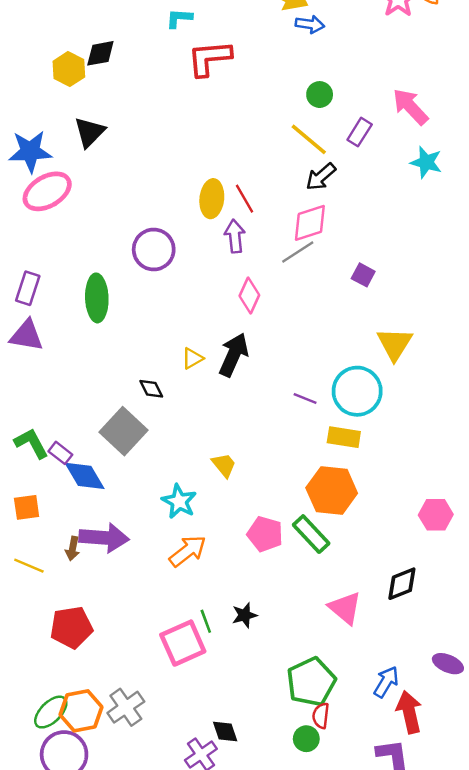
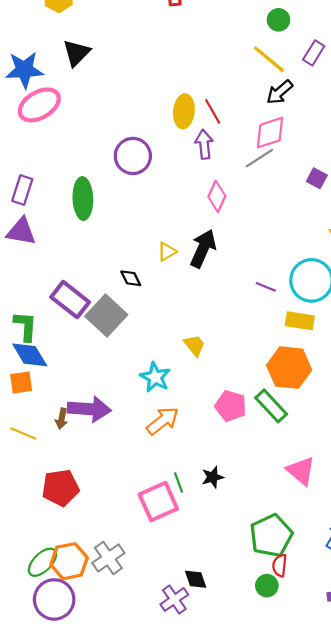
green L-shape: (31, 443) -> (25, 326), turned 32
purple rectangle: (60, 453) -> (70, 300), moved, size x1.8
blue diamond: (85, 476) -> (30, 355), moved

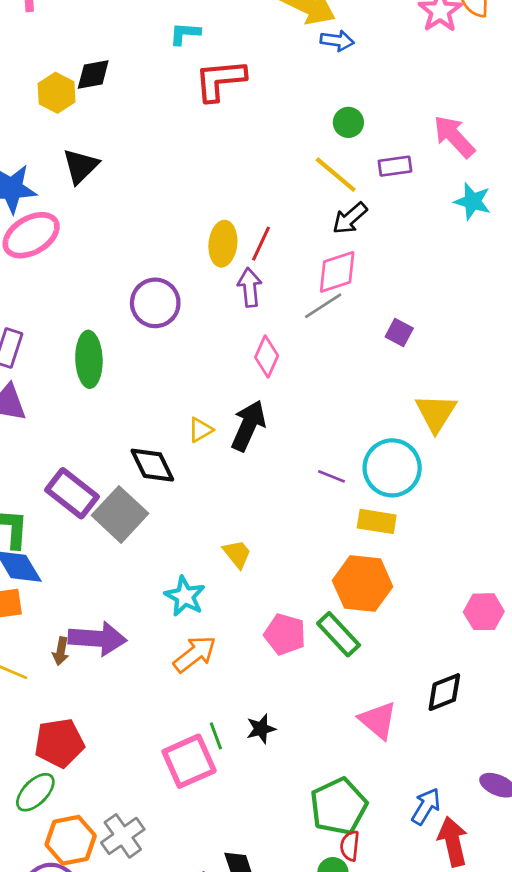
purple rectangle: (314, 53) -> (395, 166), turned 50
red line: (213, 111) -> (261, 244), turned 55
black diamond: (131, 278) -> (152, 465), size x1.6
green ellipse: (42, 562) -> (35, 792), moved

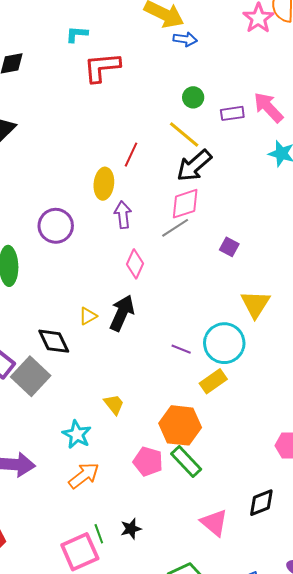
purple rectangle: (395, 166) -> (232, 113), moved
black arrow: (350, 218) -> (194, 166), size x1.4
red line: (261, 244) -> (131, 155), moved
yellow rectangle: (377, 521) -> (213, 381), turned -44
orange hexagon: (363, 584) -> (180, 425), moved

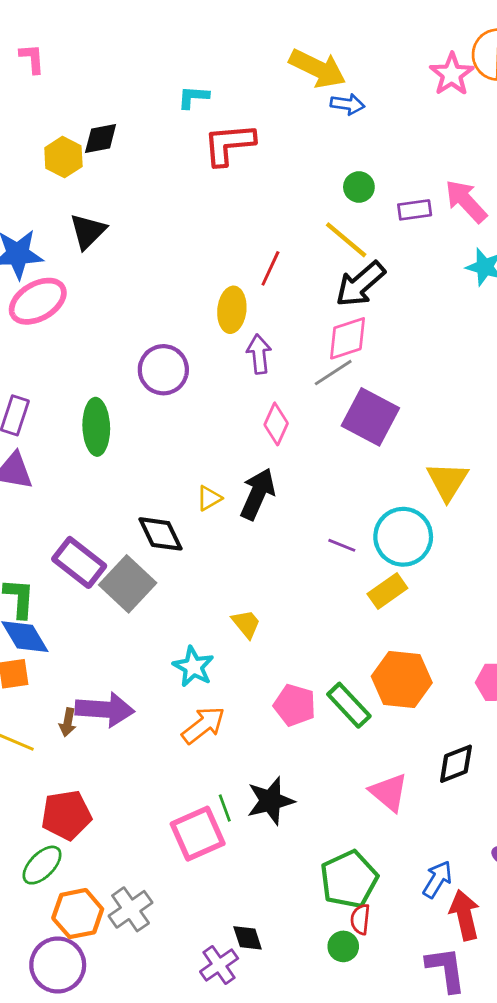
purple square: (229, 247) -> (370, 417), moved, size x2.0
orange hexagon: (180, 425) -> (402, 679), moved
black star: (131, 529) -> (270, 801), size x1.6

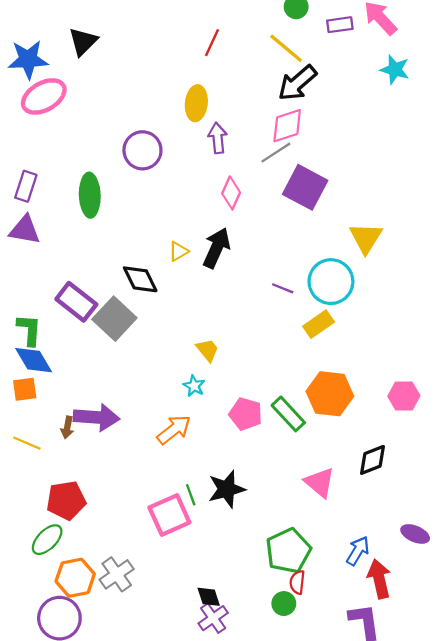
red line: (270, 268) -> (212, 43), moved
cyan star: (193, 667) -> (194, 386), moved, size x0.7
purple cross: (219, 965) -> (213, 618), moved

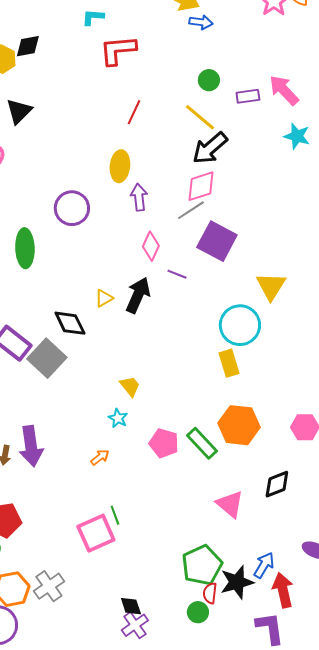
purple line: (283, 288) -> (177, 274), moved
yellow rectangle: (319, 324) -> (229, 363), turned -72
purple arrow: (96, 417) -> (31, 446), turned 78
orange arrow: (174, 430) -> (100, 457), size x0.6
black star: (227, 489) -> (237, 582), moved

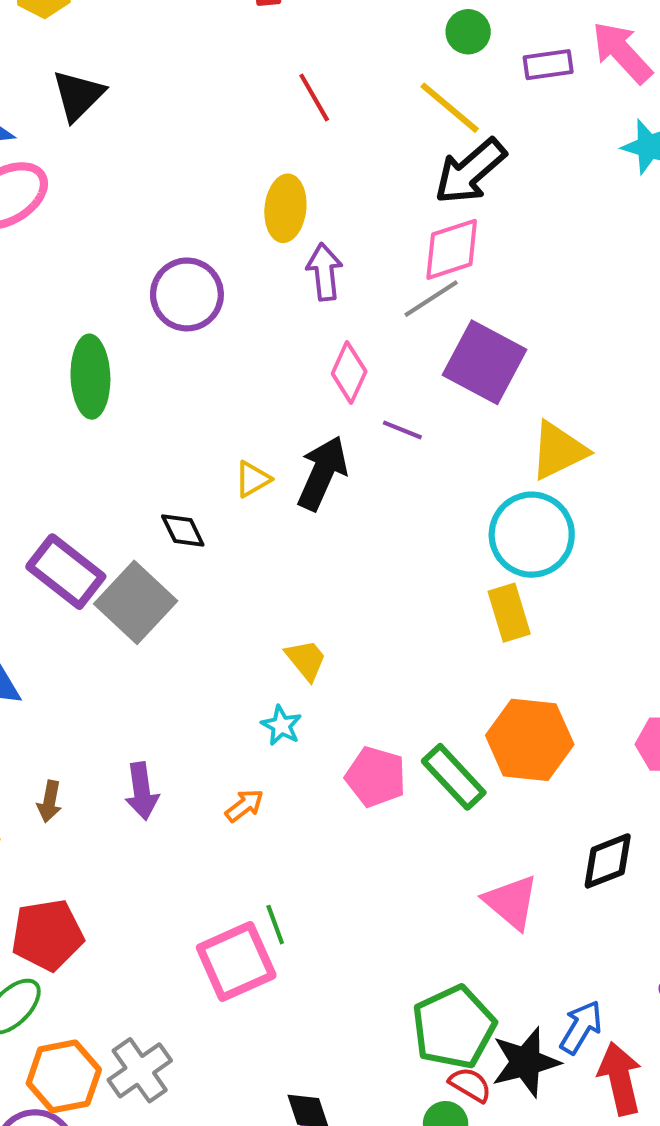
red line: (134, 112) -> (314, 97), turned -55
yellow triangle: (271, 286) -> (558, 450), moved, turned 32
black diamond: (70, 323) -> (183, 531), size x0.7
purple arrow: (31, 446) -> (142, 791), moved, size x0.7
red semicircle: (210, 593) -> (470, 1085), turned 115

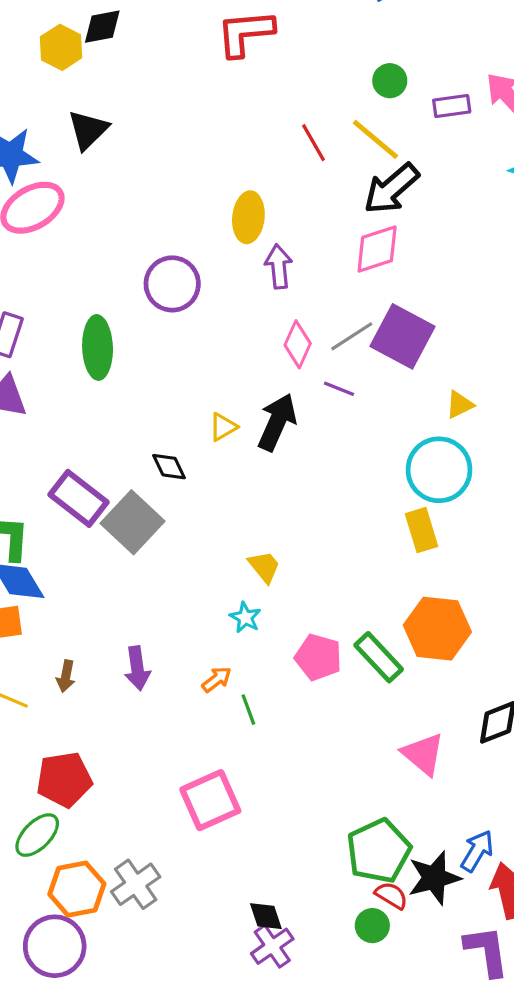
red line: (314, 97) -> (314, 143), moved
gray line: (431, 299) -> (352, 336), moved
yellow triangle: (558, 450) -> (460, 405), size x0.6
green line: (275, 925) -> (248, 710), moved

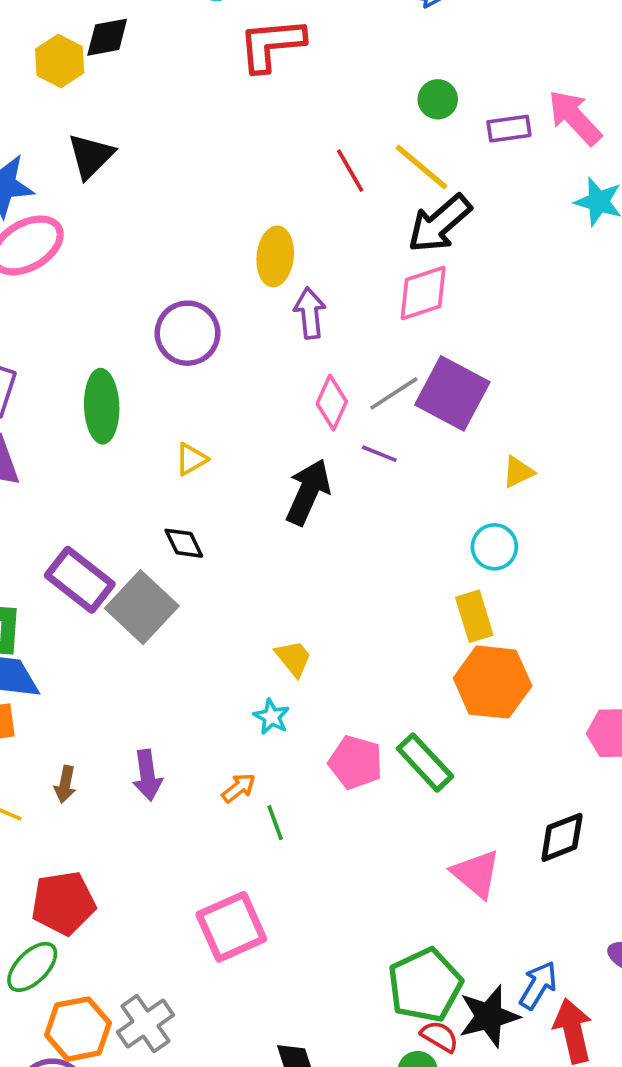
yellow triangle: (223, 427) -> (191, 459), moved
cyan circle: (439, 470) -> (494, 547), size x0.6
orange hexagon: (437, 629) -> (493, 682), moved

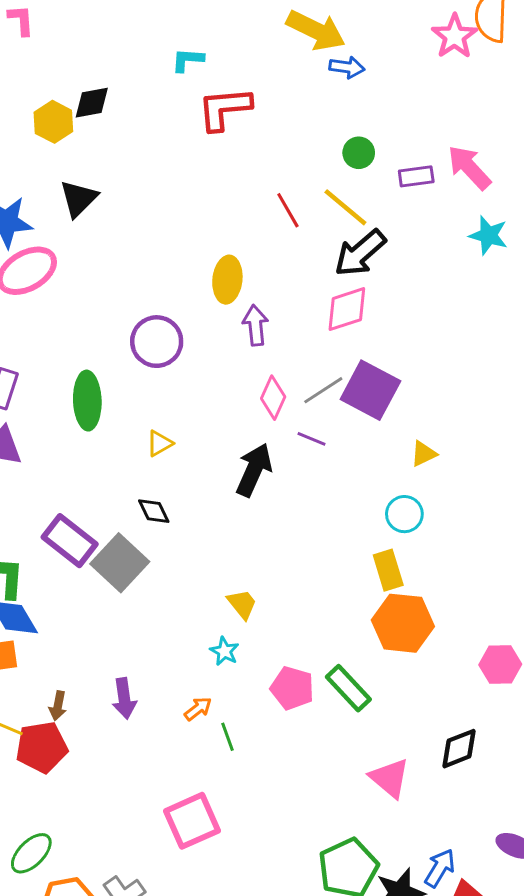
red pentagon: (63, 903) -> (42, 747), moved

